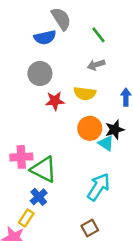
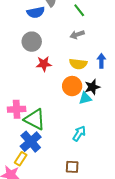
yellow semicircle: (85, 93) -> (78, 64), moved
cyan triangle: (106, 143) -> (85, 98), turned -48
cyan arrow: (98, 187) -> (79, 134), size x0.7
blue cross: (39, 197) -> (31, 142), size x1.5
brown square: (90, 228) -> (72, 167), turned 32

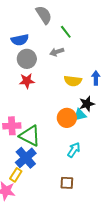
green line: (79, 10) -> (66, 32), moved
blue semicircle: (36, 12) -> (20, 40), moved
gray arrow: (77, 35) -> (57, 52), moved
red star: (44, 64) -> (27, 81), moved
orange circle: (72, 86) -> (67, 118), moved

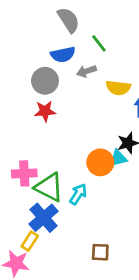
blue semicircle: (20, 40) -> (63, 55), moved
yellow semicircle: (73, 81) -> (118, 88), moved
cyan arrow: (74, 150) -> (78, 194), moved

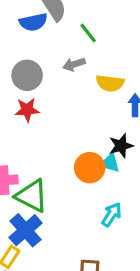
blue semicircle: (63, 55) -> (33, 22), moved
cyan triangle: (118, 158) -> (110, 163), turned 30
cyan arrow: (78, 194) -> (112, 215), moved

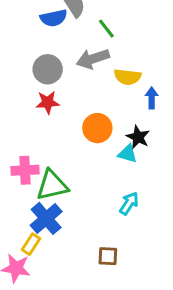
gray arrow: (74, 64) -> (93, 59), size x1.5
black star: (121, 146) -> (138, 137), turned -30
orange circle: (90, 168) -> (97, 128), moved
green triangle: (32, 196) -> (52, 185), turned -40

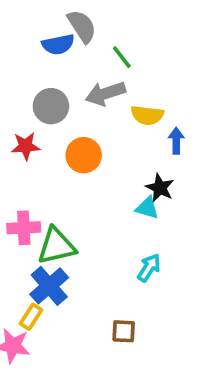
red star: (48, 102) -> (26, 146), moved
orange circle: (97, 128) -> (84, 155), moved

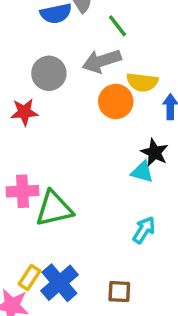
orange circle: (84, 155) -> (116, 101), moved
blue cross: (49, 286) -> (59, 283), moved

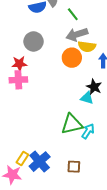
gray arrow: (102, 61) -> (77, 34), moved
pink cross: (22, 191) -> (18, 80), moved
green triangle: (54, 209) -> (72, 124), moved

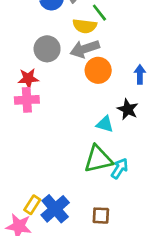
gray arrow: (77, 34) -> (85, 49), moved
yellow semicircle: (87, 47) -> (85, 26), moved
cyan triangle: (87, 98) -> (105, 124), moved

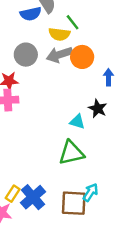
orange circle: (98, 70) -> (82, 57), moved
cyan arrow: (120, 168) -> (91, 192), moved
brown square: (101, 216) -> (74, 203), size x1.6

